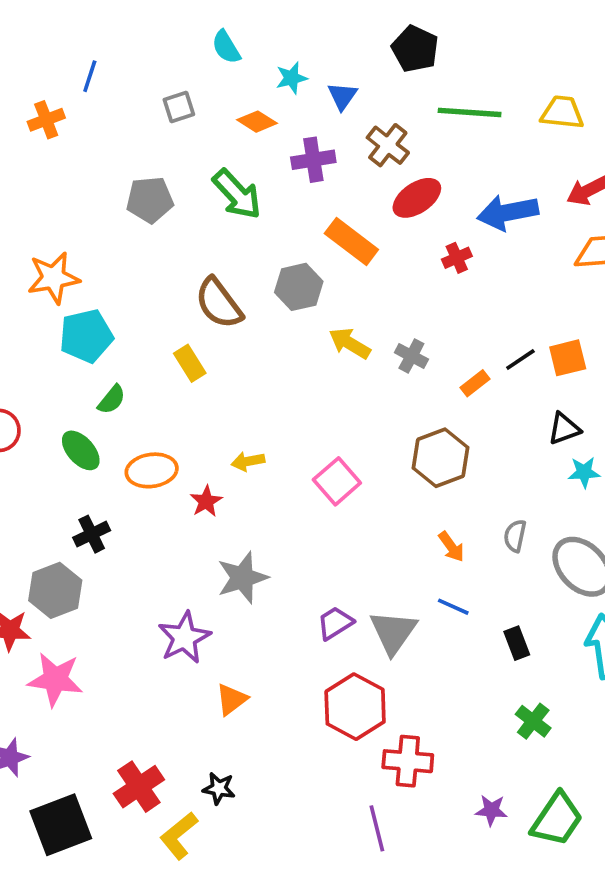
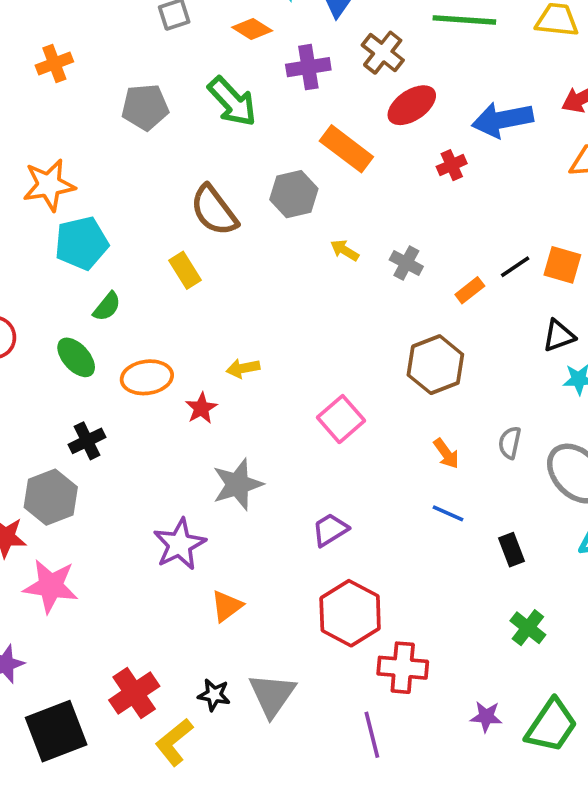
orange cross: (46, 120) -> (54, 63), moved
yellow arrow: (350, 343) -> (345, 250), size x0.7
orange square: (568, 358) -> (562, 265), turned 30
pink square: (337, 481) -> (341, 419), moved
gray triangle: (393, 632) -> (272, 695), moved

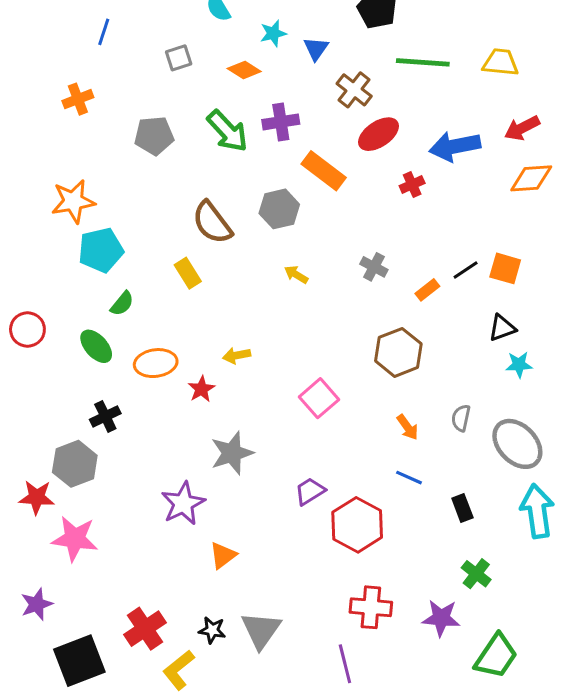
purple cross: (308, 67) -> (281, 122), moved
yellow arrow: (345, 250) -> (296, 275), moved
red hexagon: (350, 613) -> (357, 525), moved
purple star: (486, 717) -> (441, 618), moved, size x1.4

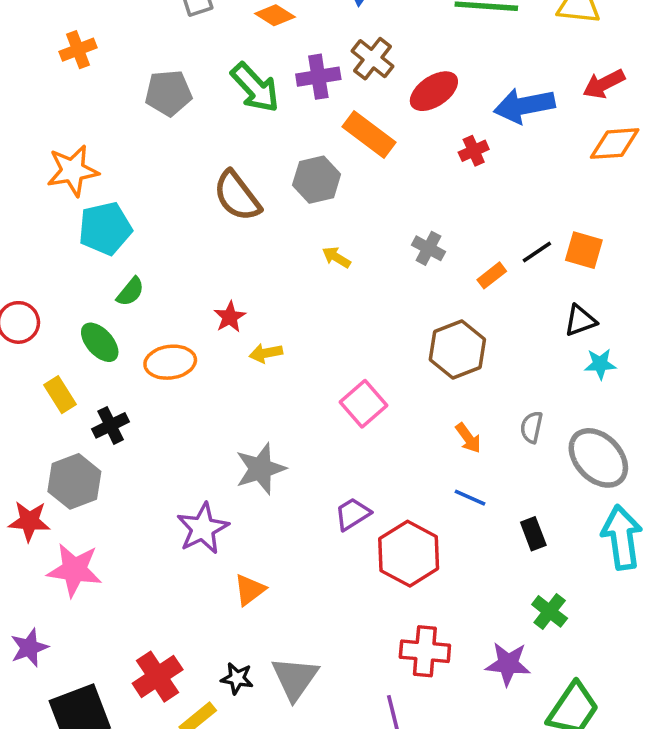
brown cross: (354, 90) -> (373, 59), moved
yellow rectangle: (188, 273) -> (60, 395), moved
red star: (201, 389) -> (230, 317), moved

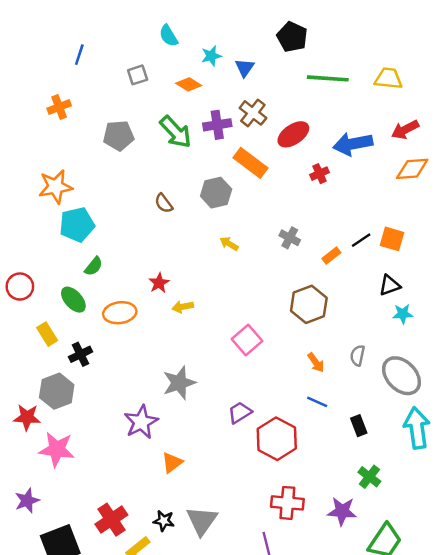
brown semicircle: (237, 196) -> (164, 203), size x0.6

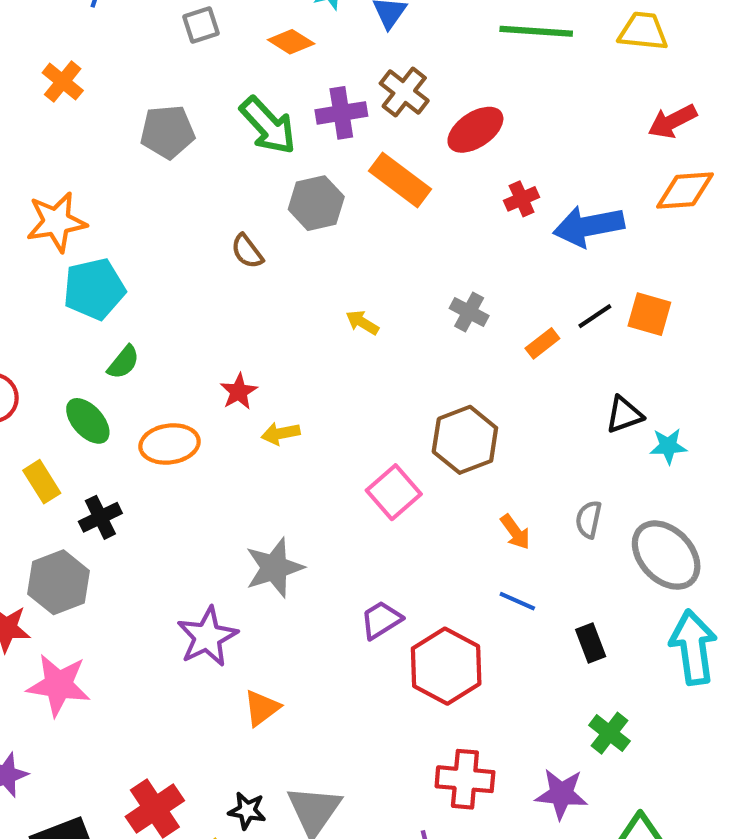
orange cross: (59, 107) -> (63, 82), turned -30
blue arrow: (353, 144) -> (589, 226), moved
gray hexagon: (216, 193) -> (316, 203), moved
black triangle: (390, 285) -> (624, 415), moved
brown hexagon: (309, 304) -> (465, 440), moved

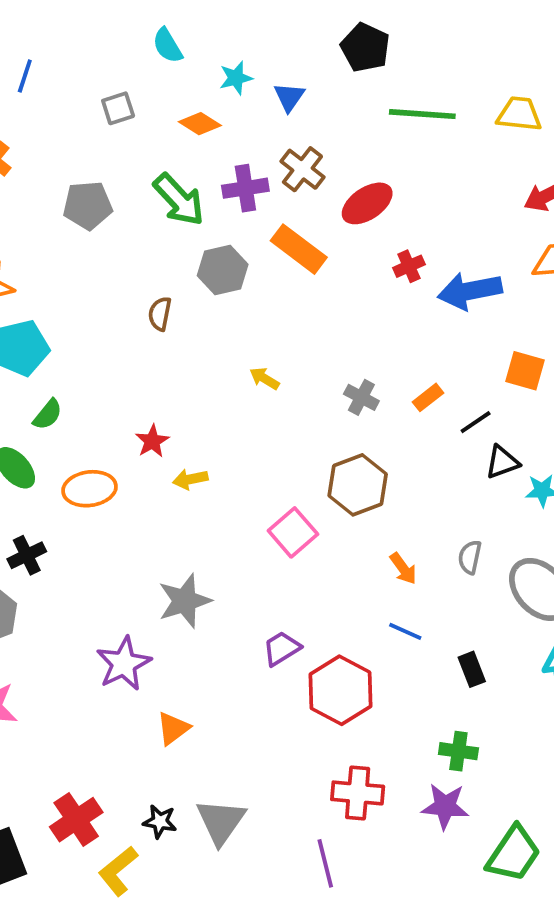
brown semicircle: (247, 251) -> (160, 314), turned 48
gray cross: (469, 312) -> (361, 397), moved
black line: (595, 316) -> (476, 422), moved
green cross: (610, 733) -> (458, 751), moved, turned -30

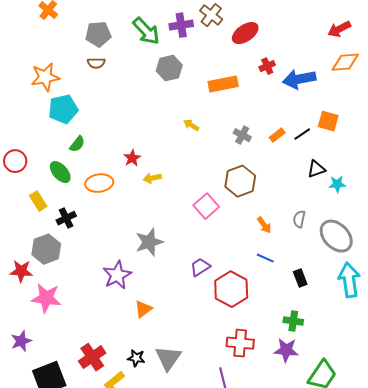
orange rectangle: (299, 249) -> (223, 84), moved, turned -48
brown semicircle: (160, 314) -> (96, 63), moved, turned -102
black line: (476, 422) -> (302, 134), moved

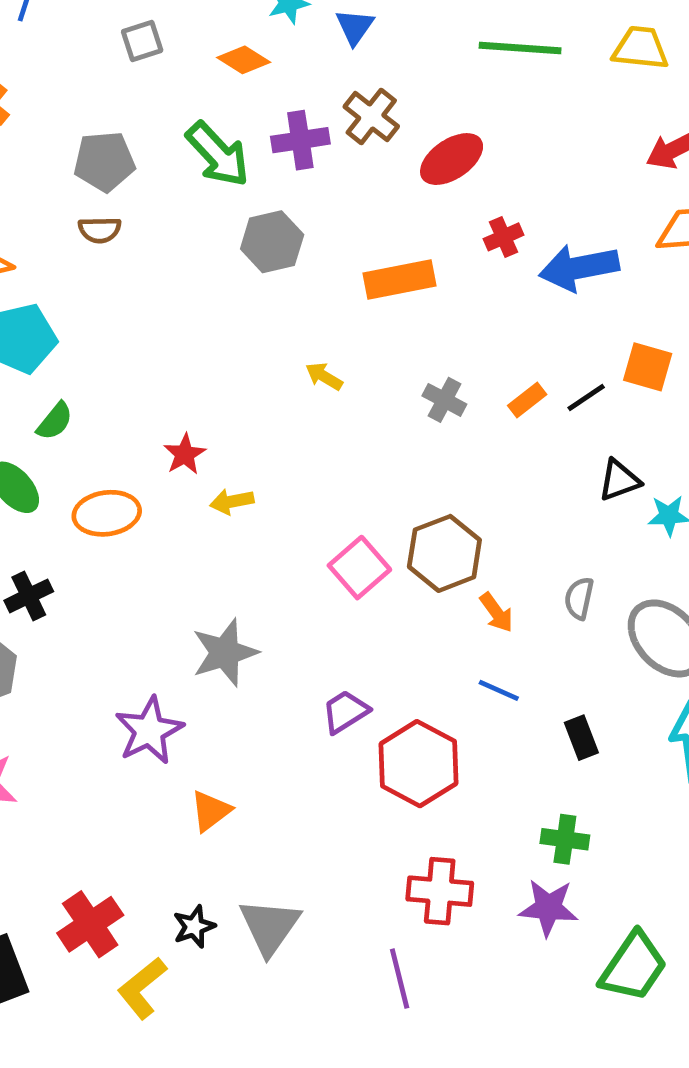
brown hexagon: (240, 181) -> (444, 553), moved
black star: (136, 358) -> (194, 927), turned -30

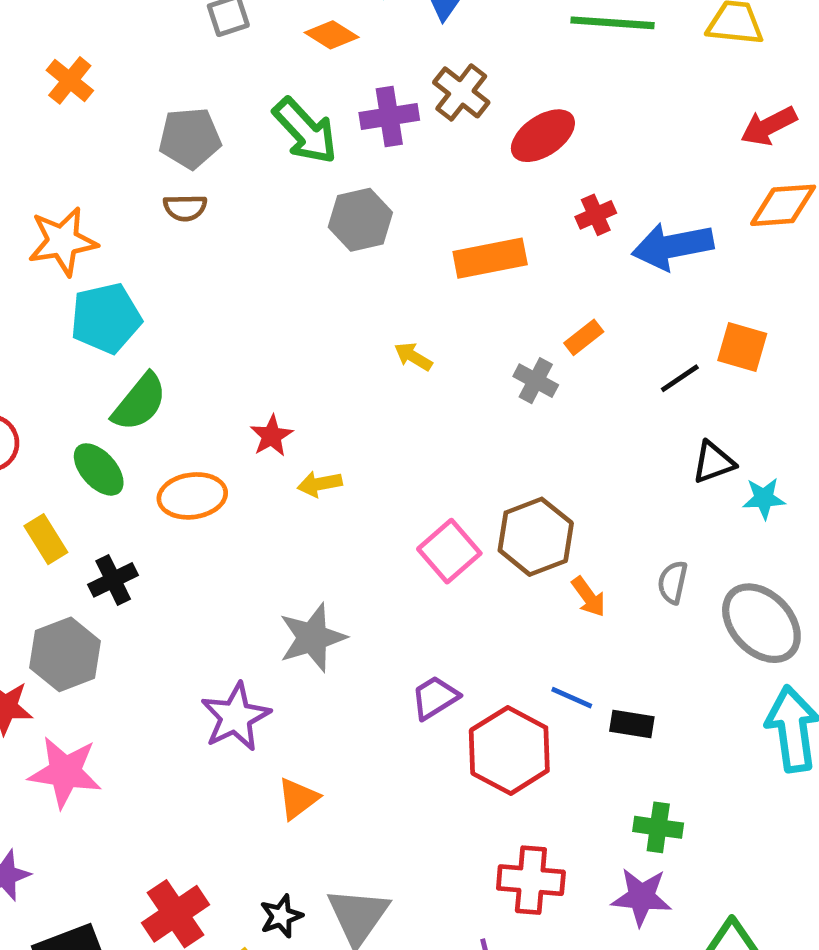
orange rectangle: (527, 400) -> (584, 337), moved
green semicircle: (55, 421) -> (139, 402), size x1.5
blue line: (499, 690) -> (572, 698), moved
black rectangle: (581, 738) -> (632, 724), moved, turned -60

